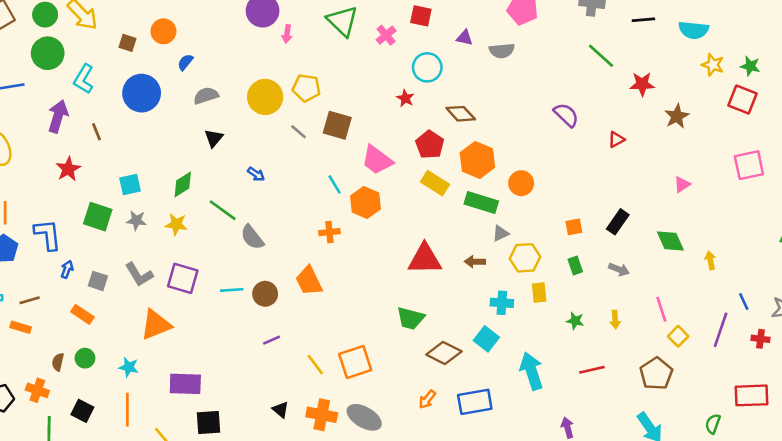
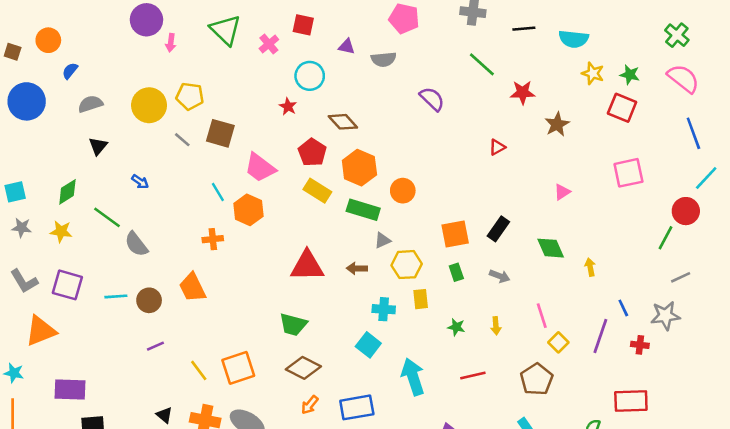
purple semicircle: (566, 115) -> (432, 99), moved
orange square: (574, 227) -> (455, 234), size x1.6
brown diamond: (444, 353) -> (303, 368), moved

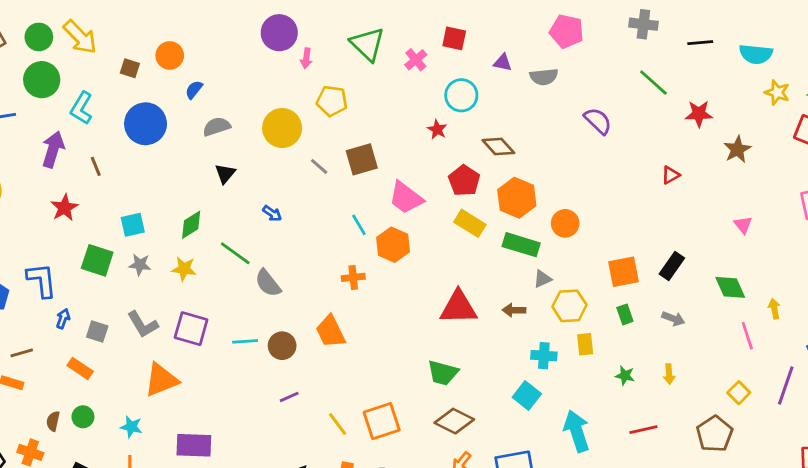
yellow pentagon: (190, 96) -> (332, 101), moved
brown square: (220, 133) -> (362, 159), turned -32
pink triangle: (562, 192) -> (743, 225), turned -36
pink line: (542, 316) -> (747, 336), moved

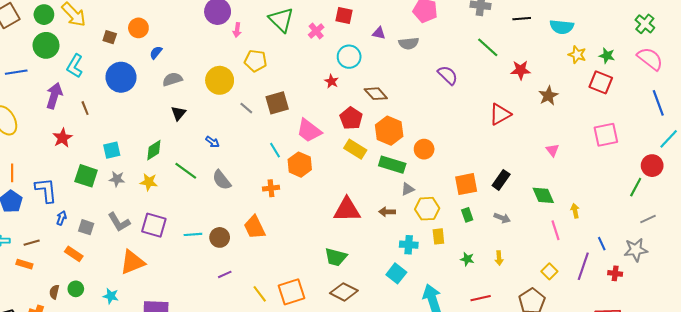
red triangle: (670, 175) -> (500, 114), size x1.6
gray semicircle: (268, 283) -> (222, 180), moved

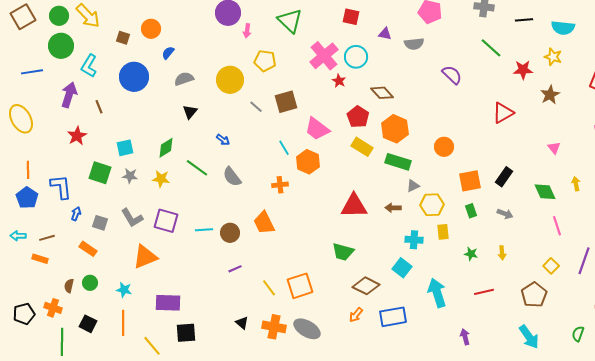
pink cross: (316, 31) -> (324, 56), moved, size x1.8
yellow star: (577, 55) -> (553, 57), moved
orange circle: (424, 149) -> (444, 147), moved
yellow arrow: (575, 211) -> (576, 184), moved
brown diamond: (344, 292) -> (366, 286), moved

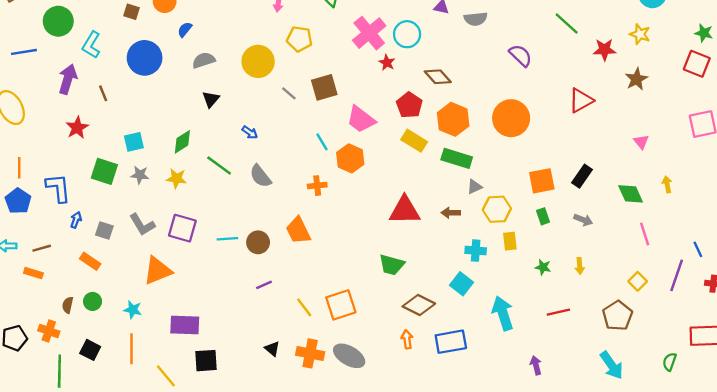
orange circle: (444, 147) -> (511, 118), moved, size x1.6
orange arrow: (356, 315) -> (407, 339), turned 133

